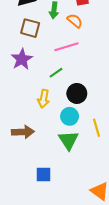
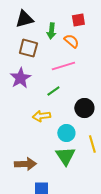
black circle: (77, 93) -> (84, 108), moved
yellow arrow: (44, 99) -> (41, 116), turned 72
brown arrow: (23, 132) -> (25, 164), moved

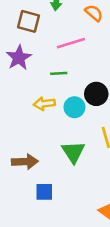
orange semicircle: (71, 41) -> (94, 13), moved
green line: (53, 91) -> (59, 73), turned 32
cyan circle: (66, 133) -> (74, 107), moved

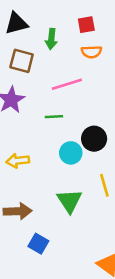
orange semicircle: (94, 13) -> (91, 52), turned 138
yellow arrow: (44, 104) -> (18, 161), moved
blue square: (44, 192) -> (38, 244), turned 30

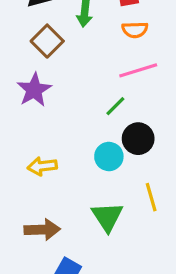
brown square: (22, 61) -> (47, 41), turned 30
pink line: (67, 84) -> (138, 70), moved
green line: (54, 117) -> (115, 106), moved, turned -42

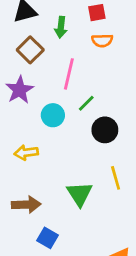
pink line: (138, 70) -> (69, 74), moved, turned -60
cyan circle: (109, 157) -> (53, 115), moved

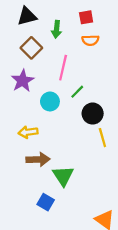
yellow line: (116, 178) -> (102, 138), moved
green triangle: (80, 194) -> (63, 176), moved
brown arrow: (26, 205) -> (38, 159), moved

